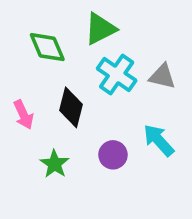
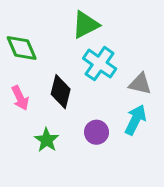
green diamond: (47, 47) -> (22, 48), moved
gray triangle: (162, 76) -> (140, 84), moved
cyan arrow: (159, 140) -> (135, 120), turned 68

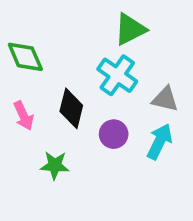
green triangle: (86, 25) -> (130, 29), moved
purple circle: (97, 132) -> (114, 134), moved
green star: (47, 140) -> (55, 165), turned -30

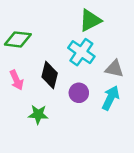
green diamond: (25, 57) -> (18, 39), turned -60

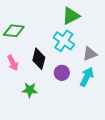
gray triangle: (114, 69) -> (90, 54), turned -35

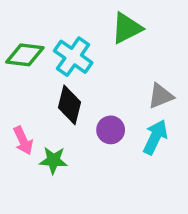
cyan cross: (64, 41) -> (73, 57), moved
pink arrow: (13, 63) -> (23, 141), moved

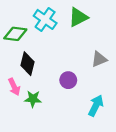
cyan cross: (73, 57) -> (45, 19), moved
black diamond: (70, 105) -> (27, 64), moved
cyan arrow: (155, 137) -> (96, 106), moved

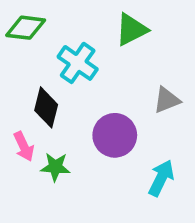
cyan cross: (45, 19) -> (78, 63), moved
green diamond: (15, 34) -> (26, 28), moved
purple circle: (68, 80) -> (115, 135), size x1.5

